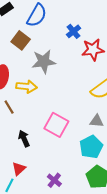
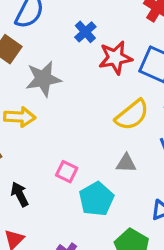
pink square: (56, 125) -> (67, 172), size x0.6
cyan pentagon: (91, 147) -> (96, 199), moved

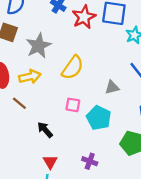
yellow semicircle: (132, 115) -> (73, 68), moved

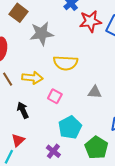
yellow semicircle: (73, 68) -> (66, 63), turned 40
yellow arrow: (30, 77) -> (32, 78), moved
cyan pentagon: (99, 118) -> (70, 127), moved

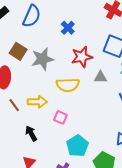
brown square: (18, 13) -> (18, 51), moved
red star: (90, 21) -> (82, 57), moved
gray triangle: (95, 92) -> (100, 77), moved

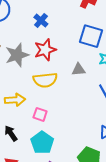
red star: (82, 57) -> (45, 50), moved
cyan pentagon: (77, 146) -> (42, 143), moved

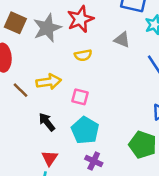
gray triangle: (79, 70) -> (122, 40), turned 32
yellow semicircle: (45, 80) -> (83, 55), size x0.6

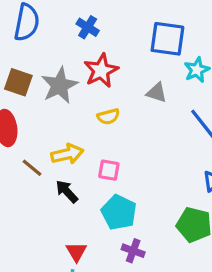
black arrow: (47, 122) -> (67, 191), moved

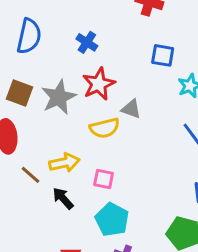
blue square: (167, 39) -> (163, 55), size x0.7
gray triangle: (157, 93) -> (131, 109), moved
yellow semicircle: (108, 117) -> (104, 128), size x1.4

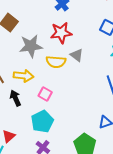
gray star: (59, 97) -> (31, 46), moved

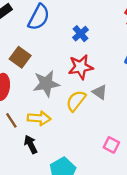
yellow semicircle: (56, 62) -> (76, 101), turned 126
pink square: (45, 94) -> (111, 145), moved

